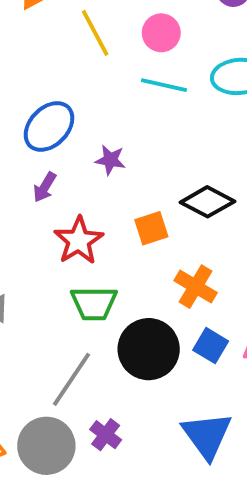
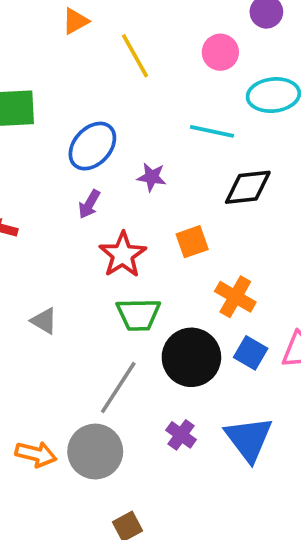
pink circle: (161, 33) -> (220, 52), moved
cyan line: (164, 85) -> (212, 131), moved
black diamond: (207, 202) -> (248, 187), moved, turned -33
purple cross: (106, 435) -> (181, 435), moved

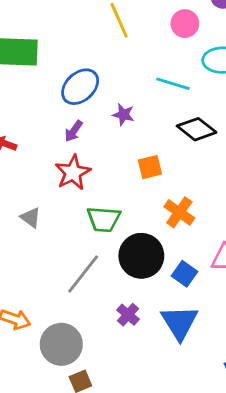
black diamond: (248, 187) -> (197, 129), turned 39
red star: (123, 255) -> (73, 173), moved
blue square: (251, 353) -> (185, 274), moved
gray circle: (95, 452) -> (61, 344), moved

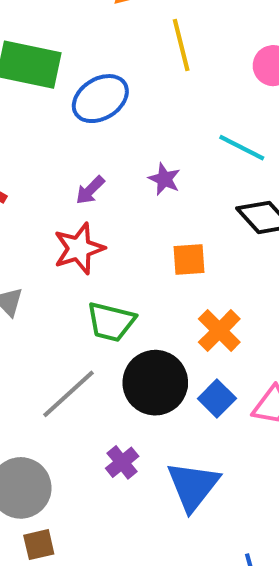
blue ellipse: (80, 87) -> (100, 99), moved
blue square: (185, 274) -> (217, 399), moved

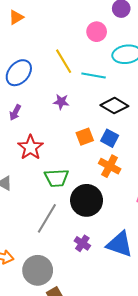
yellow line: (181, 45) -> (64, 61), moved
purple arrow: (90, 190) -> (15, 112), moved
blue square: (217, 399) -> (110, 138), moved
blue triangle: (193, 486) -> (120, 244), turned -32

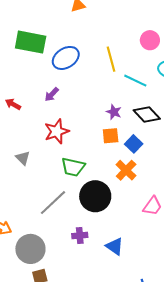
purple star: (61, 102) -> (114, 112), moved
purple cross: (82, 243) -> (80, 236), turned 35
blue triangle: (120, 244) -> (115, 246), size x0.7

